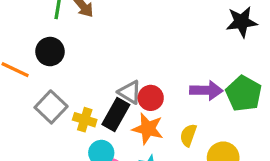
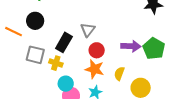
gray triangle: (130, 92) -> (88, 30), moved, turned 35
gray square: (51, 107) -> (35, 55), turned -30
black rectangle: (116, 114) -> (64, 42), moved

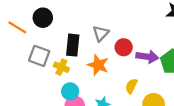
black rectangle: (64, 42) -> (73, 45), turned -30
red circle: (97, 50) -> (124, 47), moved
orange star: (95, 69) -> (98, 65), moved

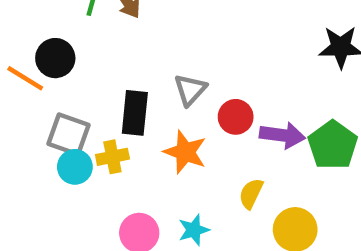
black circle: (43, 18) -> (55, 58), moved
yellow cross: (61, 67) -> (112, 157), turned -35
cyan circle: (70, 91) -> (75, 167), moved

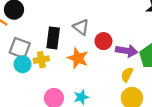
gray triangle: (190, 90) -> (81, 27), turned -36
yellow semicircle: (251, 194) -> (127, 75), moved

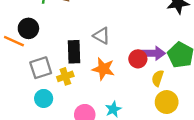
red circle: (103, 41) -> (138, 59), moved
gray square: (20, 48) -> (41, 68), turned -30
cyan circle: (23, 64) -> (44, 98), moved

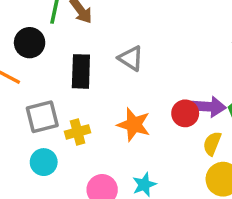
black circle: (28, 28) -> (30, 43), moved
gray triangle: (102, 36) -> (131, 58), moved
black rectangle: (74, 52) -> (81, 71), moved

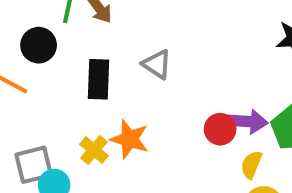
gray square: (42, 117) -> (34, 165), moved
orange star: (134, 125) -> (130, 139), moved
yellow cross: (78, 132) -> (94, 150), turned -35

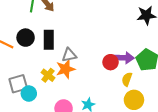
black circle: (39, 45) -> (26, 38), moved
gray triangle: (157, 64) -> (69, 55), moved, turned -42
orange star: (130, 139) -> (66, 69), turned -30

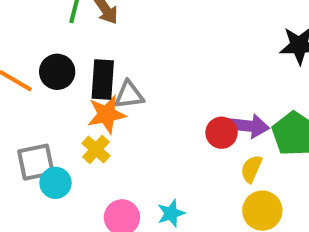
gray triangle: (69, 55) -> (129, 95), moved
orange star: (66, 69) -> (106, 114), moved

